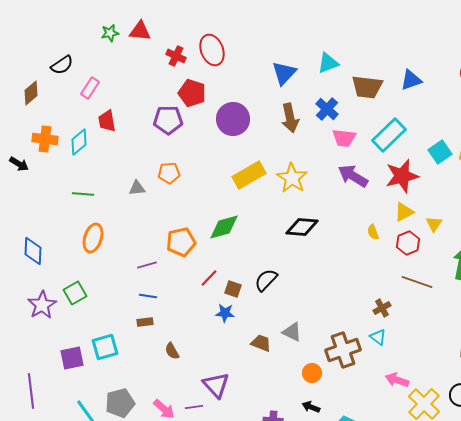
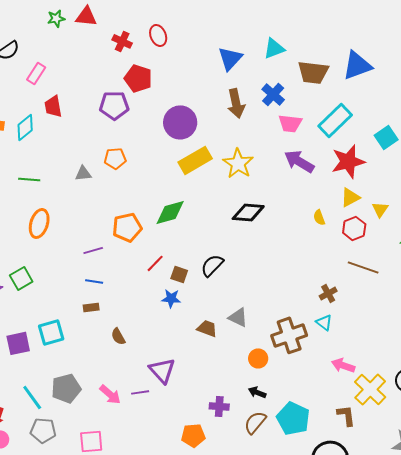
red ellipse: (212, 50) -> (158, 35), size x0.7
blue triangle: (411, 80) -> (357, 65), size x1.4
purple circle: (233, 119) -> (180, 122), moved

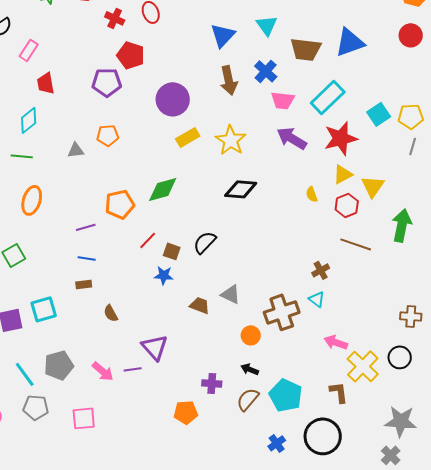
cyan triangle: (274, 48) -> (267, 25), turned -45
cyan diamond: (25, 127) -> (29, 120), moved
yellow rectangle: (195, 160) -> (188, 137), size x0.7
yellow triangle: (380, 209) -> (373, 186), size x1.4

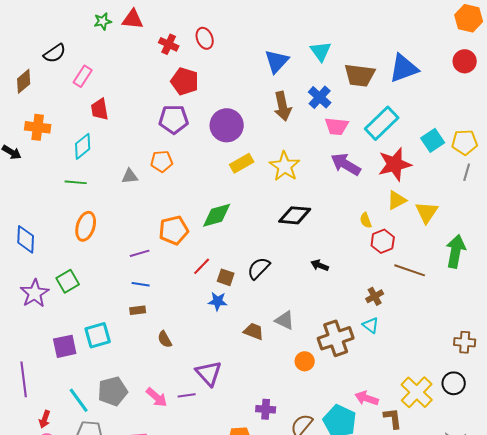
purple pentagon: (107, 82) -> (174, 119), moved
red hexagon: (347, 205) -> (383, 241), moved
pink arrow: (336, 342) -> (367, 398), moved
black arrow: (250, 369) -> (320, 265), moved

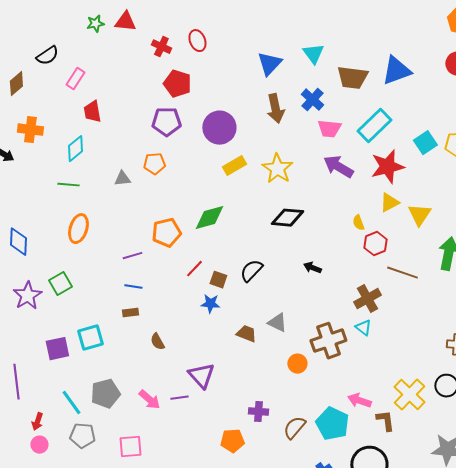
brown cross: (375, 296) -> (367, 299), size x1.5

